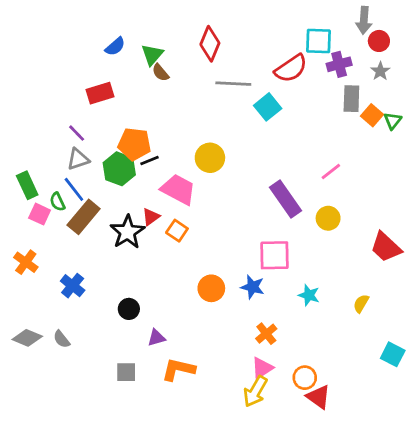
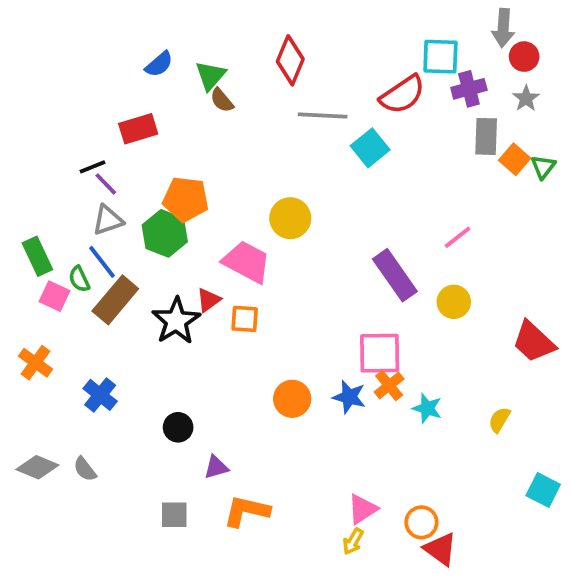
black line: (149, 161) -> (93, 167), moved
orange square: (177, 231) -> (245, 319), turned -30
orange cross: (266, 334) -> (389, 385), moved
yellow arrow: (255, 391) -> (353, 541), size x0.6

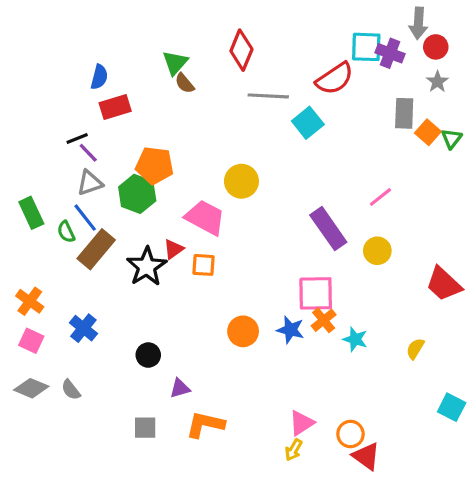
blue semicircle: (159, 64) -> (99, 77), moved, turned -35
purple cross: (469, 89) -> (390, 53), moved, turned 36
pink square: (54, 296) -> (31, 341), moved

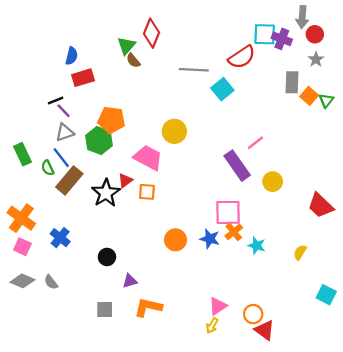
red diamond: (241, 50) -> (152, 33), moved
pink line: (380, 197) -> (255, 143), moved
orange cross: (30, 301) -> (21, 218), size x1.4

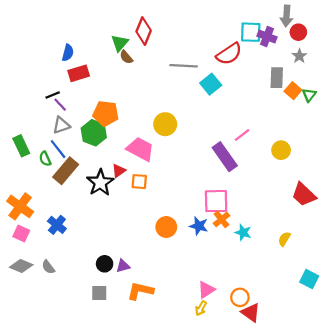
yellow circle: (273, 182) -> (281, 150), moved
black circle: (107, 257) -> (105, 264), moved

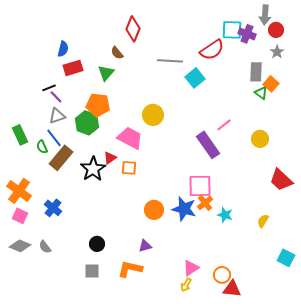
green triangle: (120, 43) -> (106, 73), moved
green triangle: (309, 95) -> (261, 93), moved, turned -32
blue star: (199, 226) -> (184, 209), size x1.4
purple triangle: (123, 266) -> (145, 246), moved
red triangle: (251, 313) -> (232, 289), turned -30

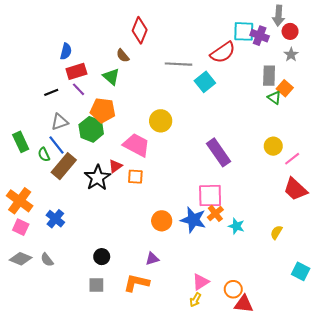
green triangle: (106, 73) -> (111, 77), turned -30
purple line: (56, 97) -> (79, 89), moved
pink line: (224, 125) -> (292, 159), moved

